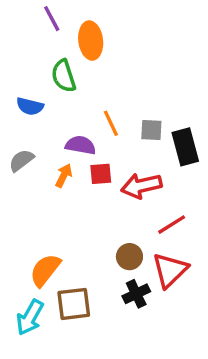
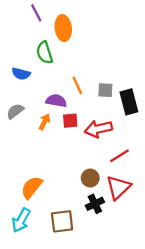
brown square: (74, 304) -> (62, 221), moved

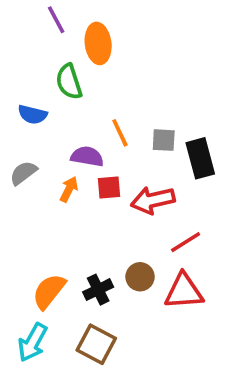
red triangle: (118, 187) -> (184, 291), turned 40
black cross: (95, 204) -> (98, 290), moved
brown square: (62, 221) -> (96, 344), turned 35

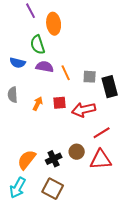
purple semicircle: (87, 156) -> (45, 67), moved
gray semicircle: (23, 173) -> (13, 95), turned -56

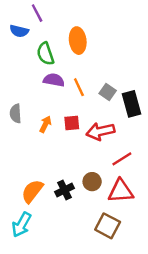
orange ellipse: (54, 24) -> (78, 41), moved
blue semicircle: (18, 63) -> (19, 31), moved
gray square: (90, 77) -> (108, 92), turned 32
brown square: (53, 189) -> (108, 226), moved

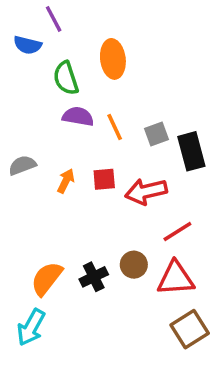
gray square: (108, 92) -> (156, 134), turned 35
gray semicircle: (16, 113) -> (22, 165), turned 72
brown square: (108, 226) -> (190, 329), moved, turned 30

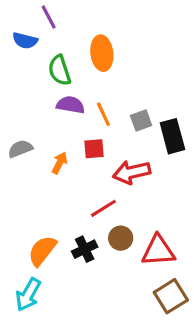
red square: (104, 179) -> (94, 149), moved
red line: (177, 231) -> (103, 208), moved

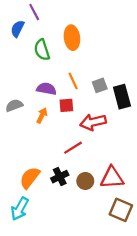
blue semicircle: (25, 41) -> (17, 29), turned 102
purple semicircle: (71, 105) -> (46, 89), moved
brown circle: (121, 238) -> (85, 181), moved
brown square: (171, 296) -> (121, 210), turned -35

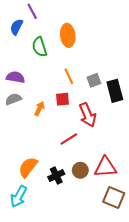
purple semicircle: (46, 89) -> (15, 77), moved
red arrow: (93, 122) -> (88, 115), turned -100
black cross: (60, 177) -> (56, 176), moved

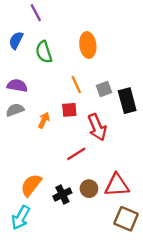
blue semicircle: (16, 27) -> (16, 40), moved
orange ellipse: (68, 35) -> (88, 45), moved

